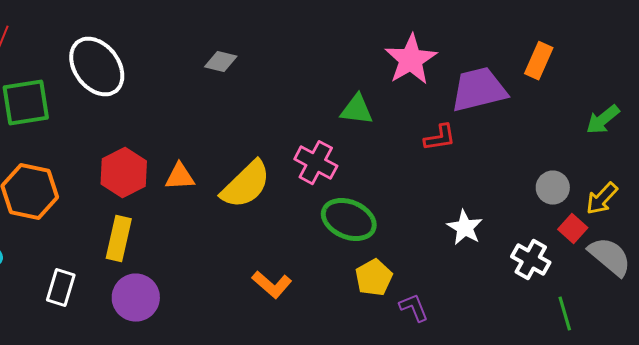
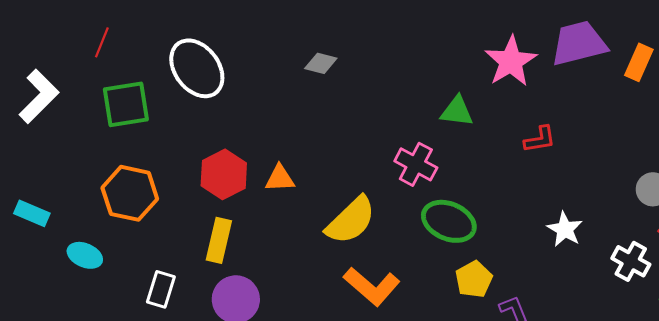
purple trapezoid: (479, 90) -> (579, 43), moved
yellow semicircle: (246, 185) -> (351, 220), moved
orange L-shape: (272, 285) -> (372, 286), size x1.4

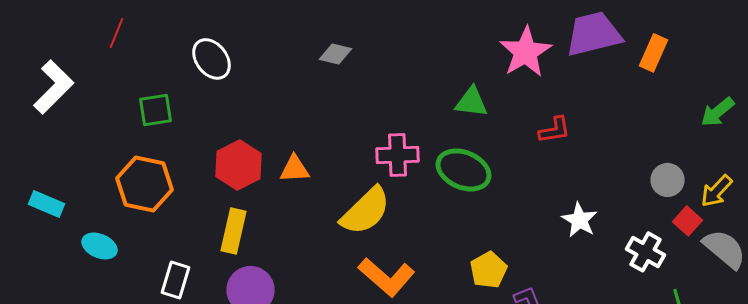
white ellipse: (197, 68) -> (212, 59), size x0.7
green square: (126, 104) -> (156, 110), moved, size x0.7
pink cross: (416, 164) -> (398, 155), moved, turned -30
green ellipse: (449, 221) -> (464, 170), moved

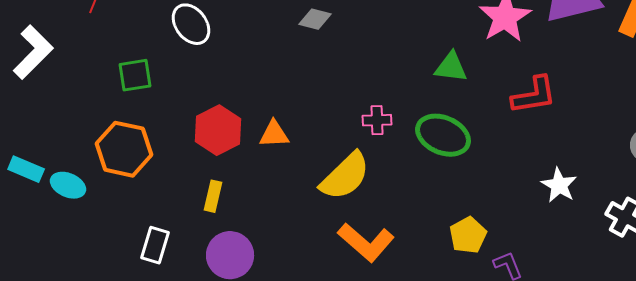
red L-shape: (554, 130) -> (534, 95), size x1.4
pink cross: (398, 155) -> (377, 120), size x0.7
yellow rectangle: (234, 231) -> (213, 196), size x0.7
cyan ellipse: (100, 246) -> (68, 185), moved

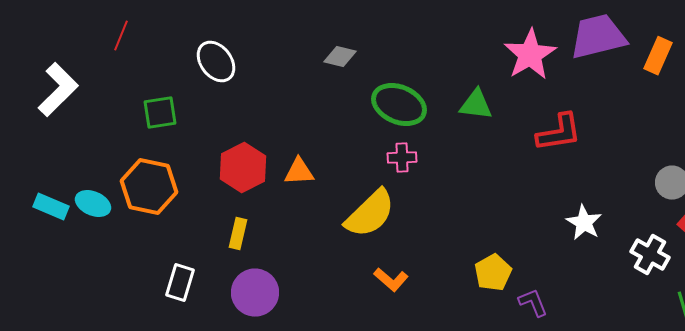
green ellipse: (443, 135) -> (399, 105), moved
cyan ellipse: (68, 185) -> (93, 204), moved
orange L-shape: (366, 242) -> (391, 280), size x0.6

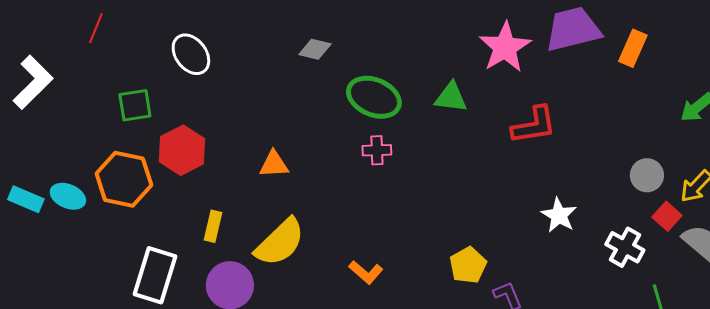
red hexagon: (243, 168) -> (182, 150), moved
yellow semicircle: (370, 214) -> (280, 242), moved
white rectangle: (180, 283) -> (155, 275), size x1.5

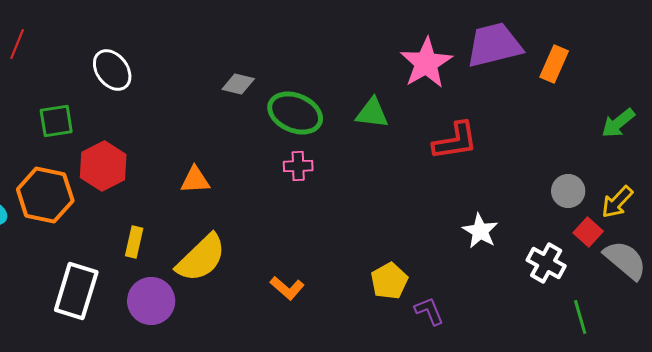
gray diamond: (315, 49) -> (238, 84), moved

